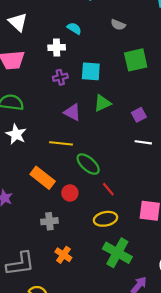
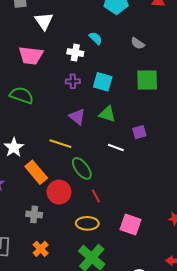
green triangle: (102, 103) -> (107, 114), turned 30
white star: (16, 134) -> (14, 147), moved
white line: (143, 142) -> (116, 147), moved
red circle: (70, 193) -> (59, 192), size x1.5

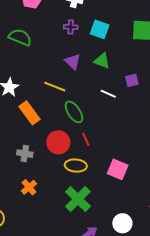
red circle: (59, 192) -> (58, 142), moved

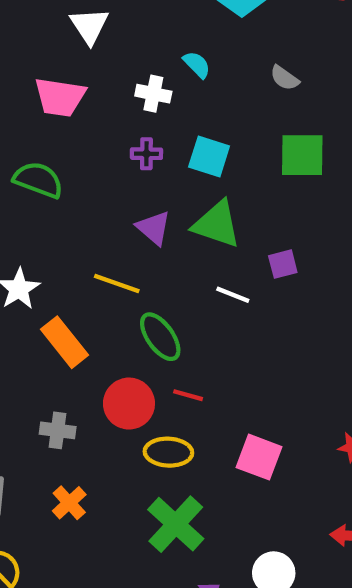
green triangle: (102, 61) -> (217, 224), size x1.4
red line: (86, 139) -> (188, 395), turned -48

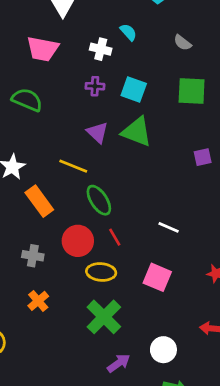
purple square: (283, 264) -> (203, 157), moved
white line: (233, 295) -> (169, 227), moved
red line: (188, 395) -> (115, 237), turned 42

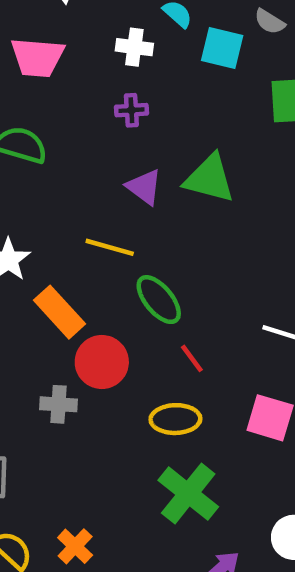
cyan square: (134, 90) -> (222, 48), moved
red circle: (78, 241) -> (102, 362), moved
orange cross: (38, 301) -> (75, 546), moved

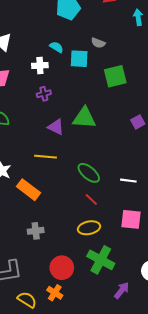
green ellipse: (159, 300) -> (89, 173), moved
red circle: (102, 362) -> (62, 268), moved

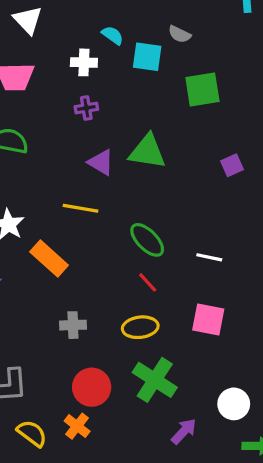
gray cross: (36, 231) -> (73, 325), moved

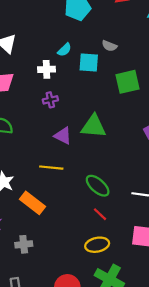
cyan semicircle: (113, 35) -> (64, 50), turned 104
gray cross: (73, 325) -> (24, 244), moved

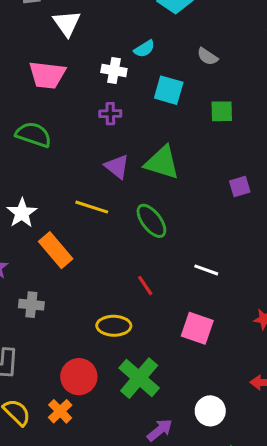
cyan square: (89, 63) -> (169, 90), moved
green square: (127, 82) -> (222, 111), size x0.7
green ellipse: (98, 186) -> (151, 221), moved
yellow ellipse: (97, 245) -> (114, 326), moved

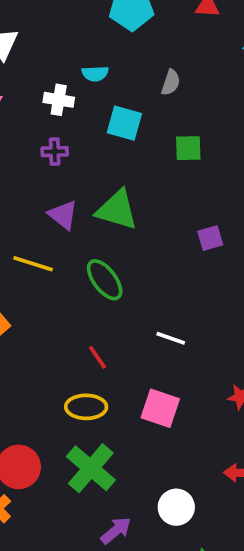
cyan semicircle: (144, 49) -> (95, 74), turned 30
gray semicircle: (207, 56) -> (171, 82), turned -105
yellow ellipse: (114, 326) -> (86, 407), moved

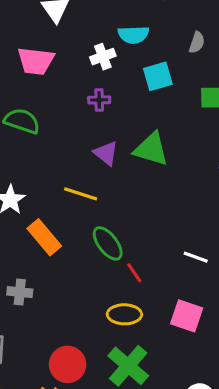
cyan semicircle: (95, 74) -> (133, 35), size x1.4
white cross: (59, 100) -> (103, 57), turned -30
cyan square: (124, 123) -> (158, 76), turned -32
green ellipse: (105, 280) -> (108, 243), moved

